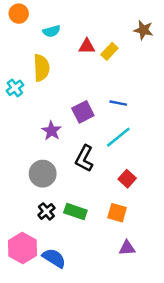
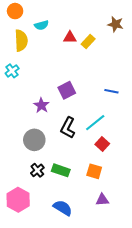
yellow semicircle: (41, 68) -> (21, 40), moved
blue line: (118, 103) -> (111, 91), moved
cyan line: (118, 137) -> (95, 123), moved
blue semicircle: (54, 258) -> (63, 208), moved

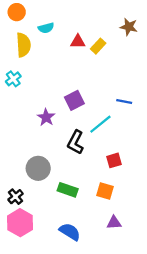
cyan line: (95, 123) -> (100, 124), moved
gray circle: (34, 140) -> (38, 168), moved
red square: (102, 144) -> (114, 160), turned 32
black cross: (37, 170) -> (16, 197), moved

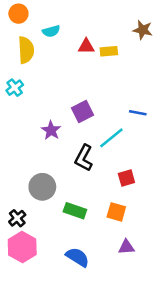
yellow rectangle: (98, 46) -> (109, 51), turned 42

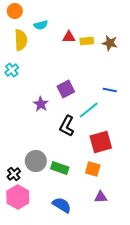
brown star: (143, 30) -> (110, 43), moved
red square: (126, 178) -> (101, 142), size x1.6
gray circle: (42, 187) -> (36, 161), moved

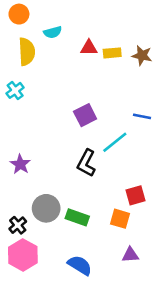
purple star: (41, 104) -> (20, 164), moved
red square: (101, 142) -> (136, 195), moved, size x0.7

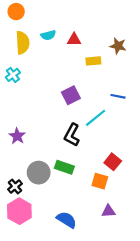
cyan semicircle: (53, 32) -> (48, 35), moved
yellow rectangle: (112, 53) -> (93, 61), moved
red square: (136, 195) -> (113, 162), turned -35
green rectangle: (77, 217) -> (64, 167), moved

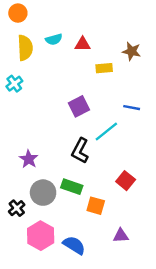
purple star: (17, 136) -> (29, 159), moved
orange square: (100, 181) -> (96, 206), moved
pink hexagon: (19, 211) -> (41, 236), moved

